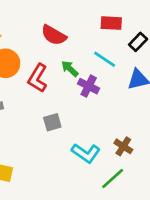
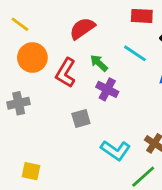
red semicircle: (54, 35) -> (82, 28), turned 115
purple cross: (89, 86) -> (107, 89), moved

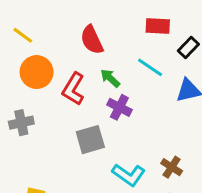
red semicircle: (82, 28) -> (92, 40), turned -80
gray square: (81, 118) -> (90, 140), size x1.4

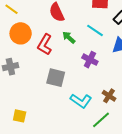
purple cross: (119, 107) -> (90, 60), moved
gray square: (90, 140) -> (56, 78), turned 30

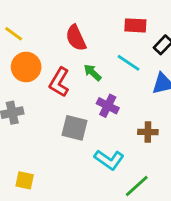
purple cross: (90, 60) -> (108, 106), moved
brown cross: (109, 96) -> (148, 132), moved, turned -32

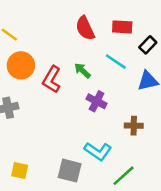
red semicircle: (76, 38) -> (85, 28), moved
gray square: (75, 128) -> (70, 171), moved

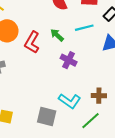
cyan line: (116, 62) -> (84, 28), turned -48
brown cross: (134, 126) -> (99, 96), moved

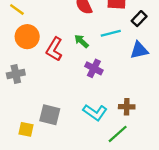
gray square: (47, 117) -> (50, 115), moved

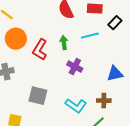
green arrow: (81, 41) -> (64, 43), turned 40
blue triangle: (139, 50) -> (115, 74), moved
gray square: (50, 115) -> (38, 96), moved

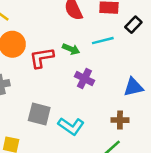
green arrow: (64, 43) -> (71, 49), turned 120
red L-shape: (40, 50) -> (42, 58), turned 50
cyan L-shape: (76, 106) -> (71, 126), moved

